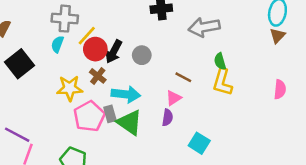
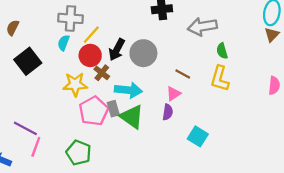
red circle: (95, 49) -> (90, 55), moved
gray circle: (142, 55) -> (143, 53), size x1.5
green semicircle: (220, 61) -> (222, 51), moved

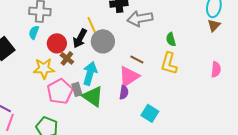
gray arrow: (202, 27) -> (140, 18), moved
yellow line: (91, 35) -> (92, 25), moved, turned -66
cyan arrow: (128, 90) -> (90, 73), turned -80
pink triangle: (173, 94) -> (129, 76), size x1.6

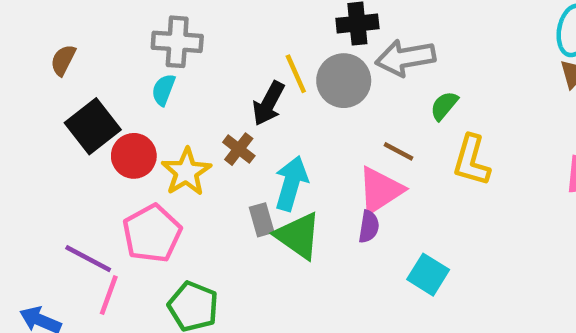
green semicircle: (171, 39) -> (444, 106), moved, turned 56
gray circle: (103, 41) -> (344, 81), moved
red circle: (57, 43) -> (134, 156), moved
yellow star: (44, 68) -> (186, 172), turned -30
pink pentagon: (60, 91) -> (152, 233), moved

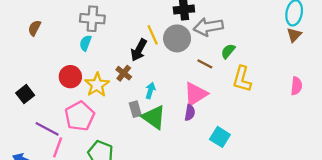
black square: (93, 126) -> (25, 94), moved, size x0.7
brown line: (398, 151) -> (205, 64), moved
cyan arrow: (291, 183) -> (150, 91), size x0.6

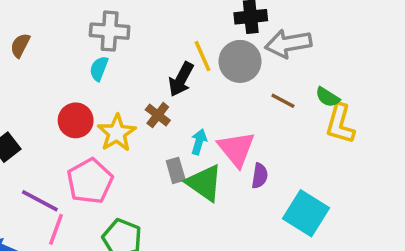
green semicircle: (228, 51) -> (328, 97), moved, turned -98
pink triangle: (196, 94) -> (236, 149), moved, turned -36
cyan square: (220, 137) -> (306, 213), size x1.4

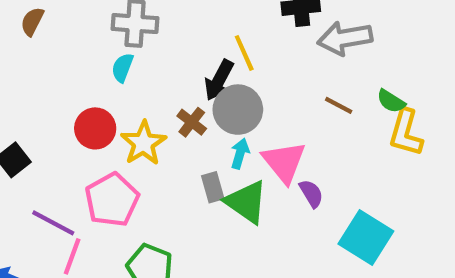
brown semicircle: (20, 45) -> (32, 21), moved
gray circle: (240, 61) -> (238, 110), moved
purple semicircle: (260, 176) -> (311, 193), turned -40

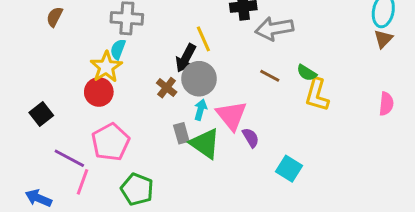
yellow star: (143, 143) -> (106, 67), moved
cyan square: (366, 238) -> (289, 169), size x0.7

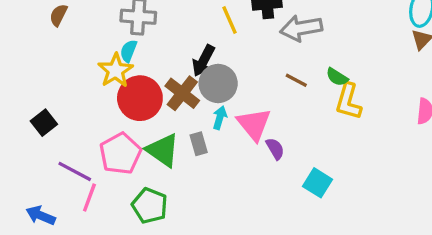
yellow line: (203, 39) -> (230, 20), moved
brown cross: (167, 88) -> (182, 93), size x1.5
red circle: (99, 92) -> (140, 98), moved, size x1.4
green triangle: (205, 144) -> (163, 150), moved

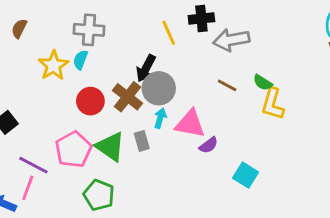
yellow star: (116, 70) -> (53, 65), moved
red circle: (140, 98) -> (90, 101), size x0.7
pink triangle: (254, 124) -> (190, 124), turned -40
purple semicircle: (275, 149) -> (209, 145), turned 84
pink line: (89, 197) -> (28, 188), moved

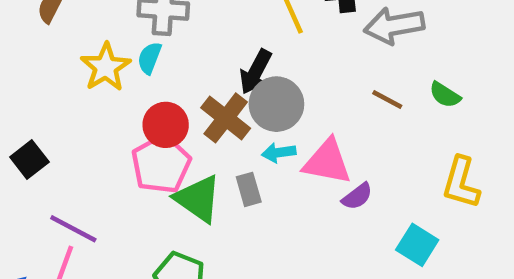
yellow L-shape: (273, 104) -> (461, 183), moved
cyan arrow: (160, 118) -> (279, 153), turned -114
pink pentagon: (73, 149) -> (161, 164), moved

